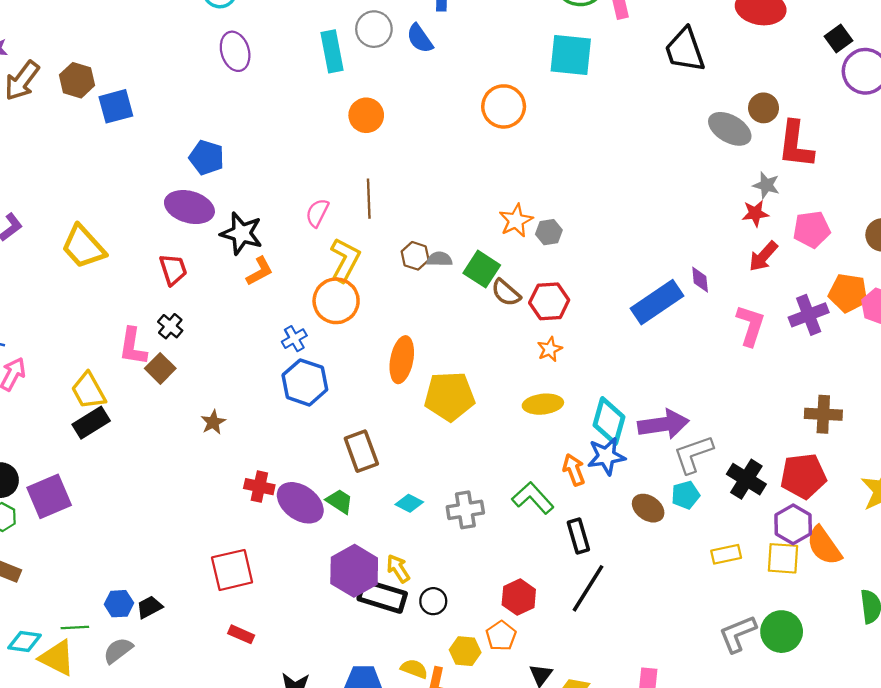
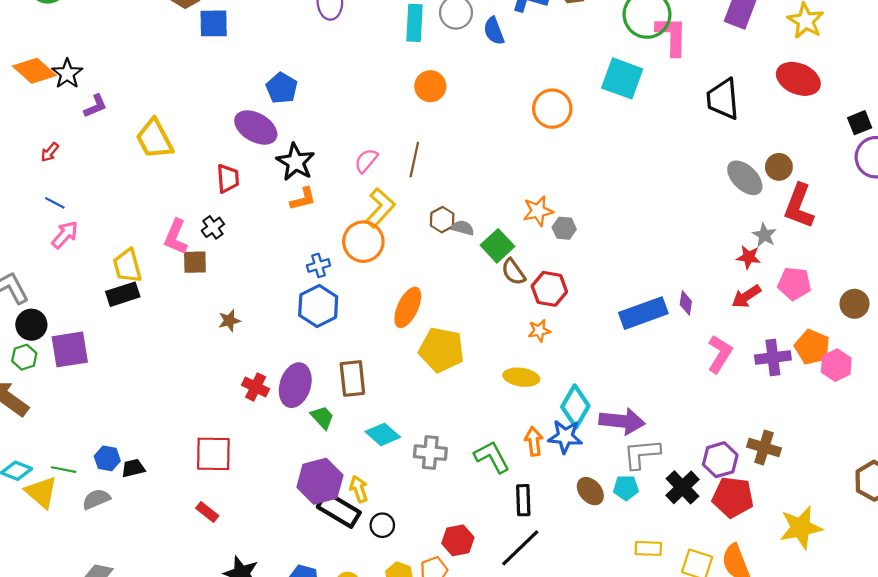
brown square: (160, 368) -> (195, 262), turned 30
purple ellipse: (300, 503) -> (295, 385), moved, turned 57
cyan diamond: (409, 503) -> (383, 434), size x1.4
purple hexagon: (793, 524) -> (720, 460), moved

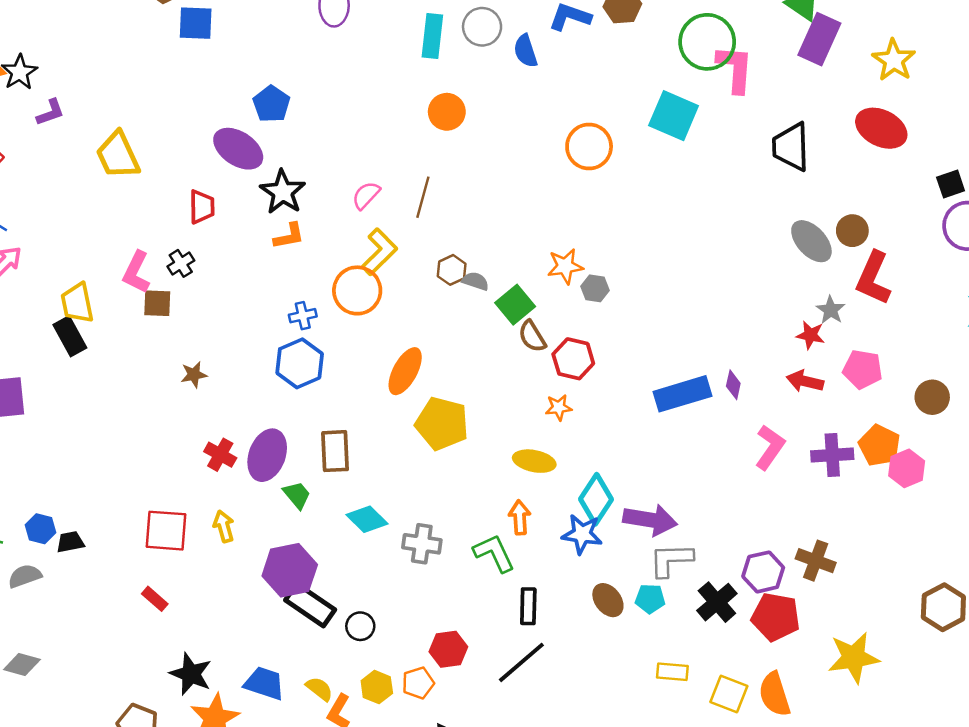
black rectangle: (123, 294) -> (70, 336), turned 76
red arrow: (746, 296) -> (805, 381), turned 44
orange arrow: (534, 441) -> (520, 517), moved
yellow arrow: (359, 489) -> (224, 526), moved

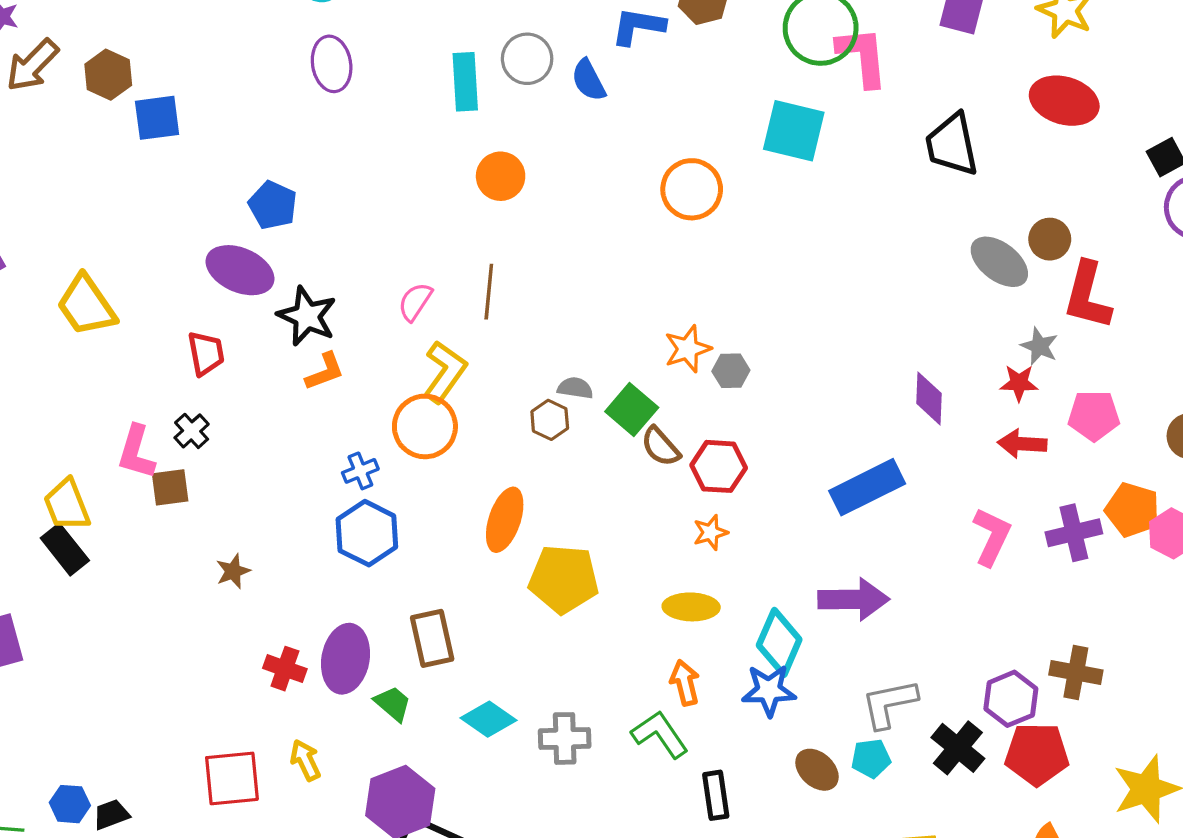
brown hexagon: (452, 270) -> (550, 420), moved
purple diamond: (733, 385) -> (929, 398), moved, size x1.4
purple arrow: (650, 520) -> (854, 599), moved

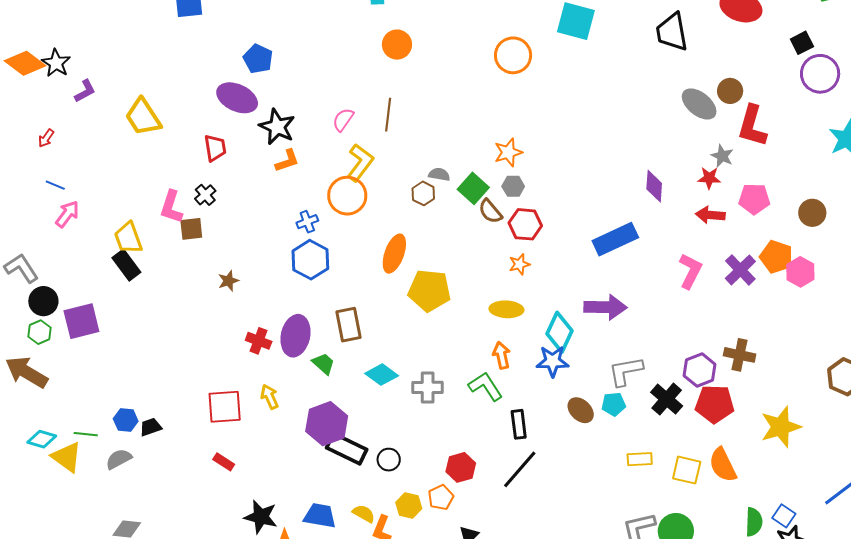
gray hexagon: (731, 371) -> (513, 186), moved
purple cross: (1074, 533) -> (740, 270), turned -32

